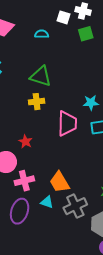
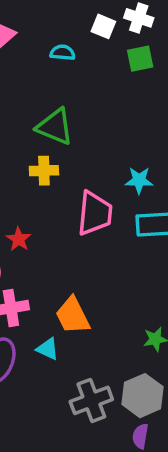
gray cross: (75, 206) -> (91, 400), moved

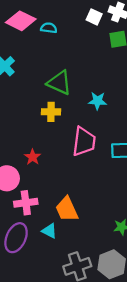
cyan semicircle: (63, 53) -> (49, 28), moved
cyan star: (139, 180) -> (98, 101), moved

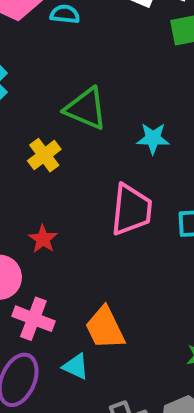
yellow cross: (51, 112) -> (44, 155), moved, turned -36
pink cross: (26, 203) -> (33, 319), turned 30

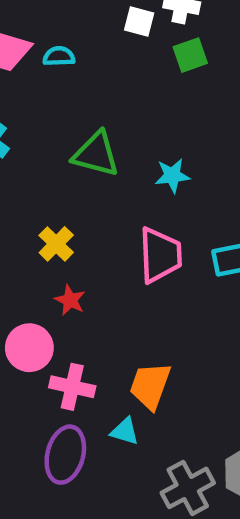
yellow cross: (44, 155) -> (56, 244), moved
orange trapezoid: (105, 328) -> (150, 386), turned 54

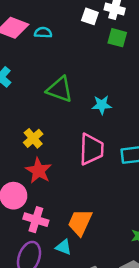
green square: (190, 55) -> (117, 38), turned 30
red star: (70, 300) -> (39, 171), size x1.5

